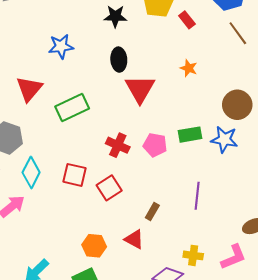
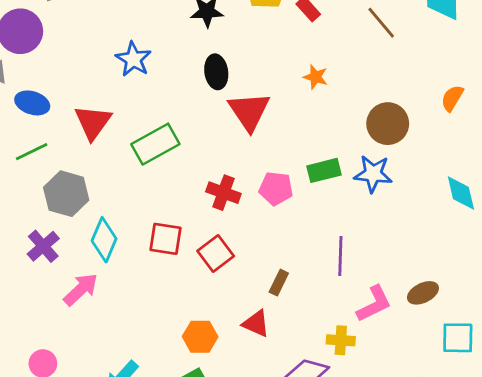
blue star: (61, 46) -> (133, 59), turned -30
pink L-shape: (233, 257) -> (374, 304), moved

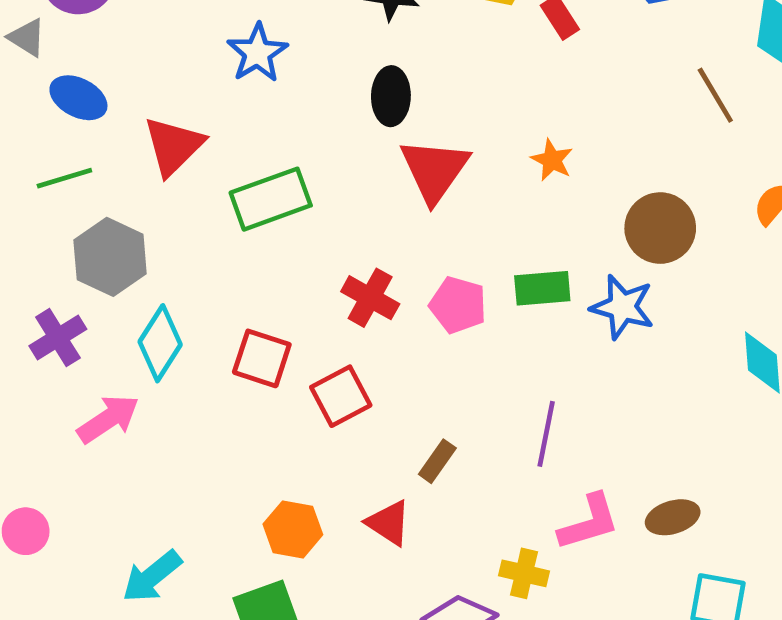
brown line: (381, 23) -> (715, 95), moved
orange star: (315, 77) -> (552, 160), moved

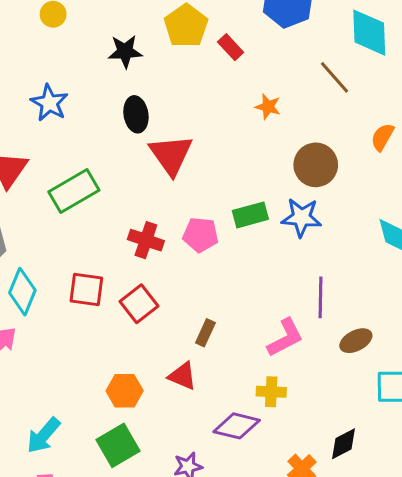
orange star: (552, 160) -> (268, 107), moved
purple line: (546, 434) -> (321, 297), moved
pink L-shape: (589, 522) -> (285, 338), moved

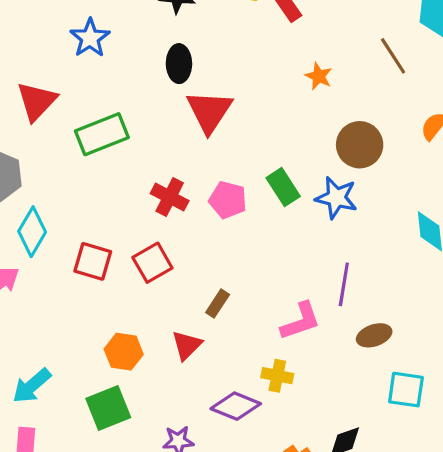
green rectangle: (250, 215) -> (283, 187), turned 64
red square: (86, 289) -> (93, 261), moved
red triangle: (182, 376) -> (187, 345), turned 44

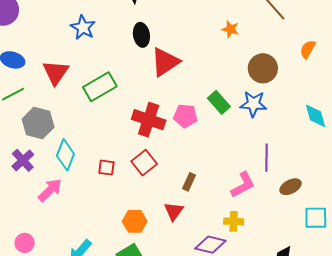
red triangle: (209, 111) -> (165, 62), turned 32
red cross: (170, 197) -> (149, 120), size x1.4
red square: (93, 261) -> (106, 168), size x0.7

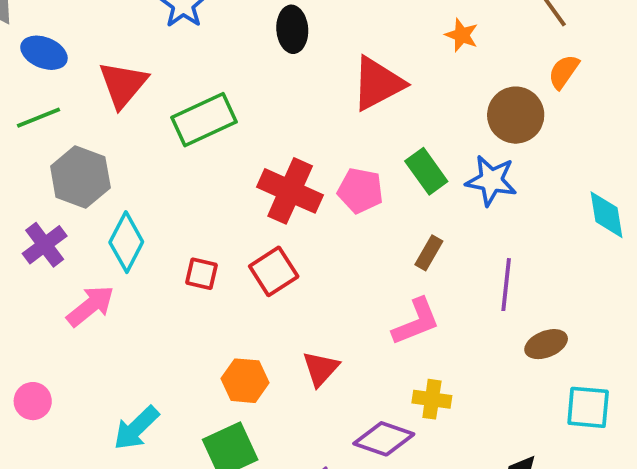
orange semicircle: (308, 49) -> (564, 72), moved
red triangle: (165, 62) -> (378, 83), moved
brown rectangle: (189, 182) -> (429, 253), moved
pink L-shape: (243, 185) -> (416, 322), moved

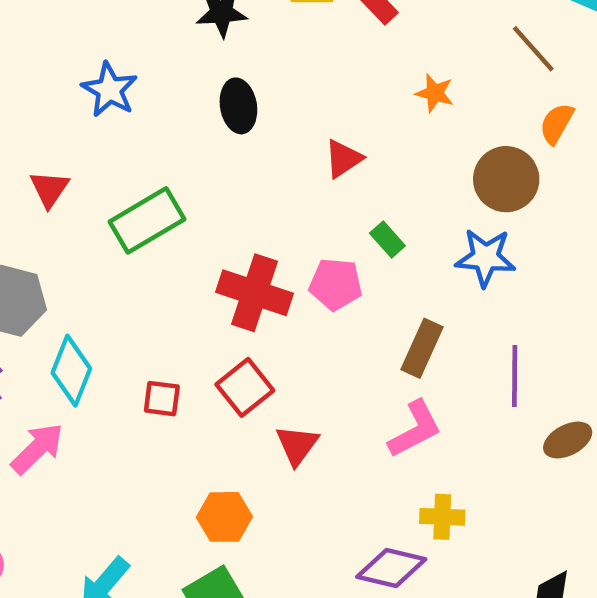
red triangle: (378, 83) -> (343, 159), size x0.6
red triangle: (123, 84) -> (49, 189), size x0.7
green rectangle: (426, 171) -> (387, 239), moved, size x0.7
brown rectangle: (429, 253) -> (422, 348), size x1.4
red triangle: (321, 369) -> (297, 445), moved

